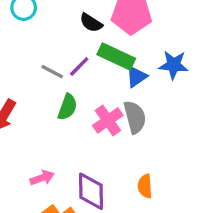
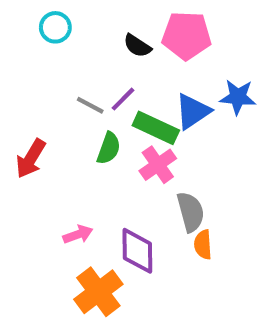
green rectangle: (116, 56) -> (156, 128), moved
blue triangle: (137, 77) -> (193, 111), size x1.4
gray semicircle: (135, 117) -> (191, 212), moved

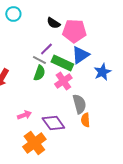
pink pentagon: (187, 36) -> (74, 31), moved
blue star: (238, 97) -> (102, 72), moved, turned -30
gray line: (90, 105) -> (39, 60), moved
purple diamond: (137, 251) -> (53, 123), turned -35

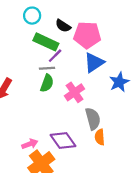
cyan circle: (13, 14) -> (32, 16), moved
gray line: (39, 60) -> (47, 68), turned -32
green rectangle: (62, 63) -> (46, 42), moved
pink arrow: (24, 115) -> (30, 144), moved

